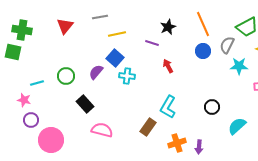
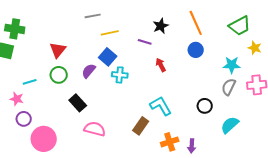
red triangle: (65, 26) -> (58, 50), moved
gray semicircle: (227, 45) -> (229, 87), moved
cyan L-shape: (168, 107) -> (161, 106), turned 120

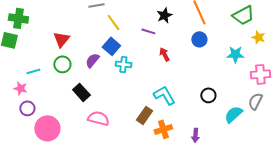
yellow line: (110, 33) -> (113, 22), turned 66
gray semicircle: (229, 87) -> (255, 101), moved
orange cross: (170, 142) -> (163, 129), moved

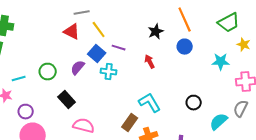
black star: (164, 15) -> (156, 32), moved
purple line: (148, 31) -> (119, 48), moved
red triangle: (61, 39) -> (72, 32), moved, turned -42
purple circle: (27, 108) -> (26, 112), moved

